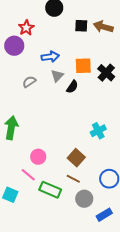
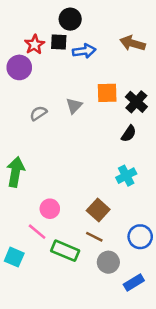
black square: (81, 26) -> (59, 42), moved
blue arrow: (50, 57) -> (84, 51), moved
black semicircle: (72, 87) -> (129, 134), moved

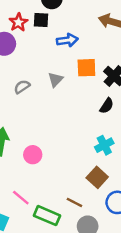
blue arrow: (84, 51) -> (67, 40), moved
pink circle: (50, 209) -> (33, 155), moved
brown square: (98, 210) -> (97, 177), moved

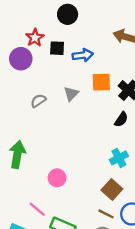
black square: (41, 20) -> (57, 48), moved
pink circle: (33, 155) -> (57, 178), moved
brown line: (74, 202) -> (106, 214), moved

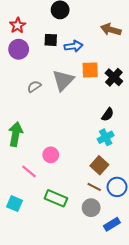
red star: (35, 38) -> (18, 25), moved
gray triangle: (71, 94) -> (63, 80), size x1.6
black semicircle: (121, 119) -> (108, 114), moved
pink line: (37, 209) -> (29, 171), moved

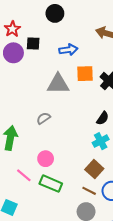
black square: (51, 40) -> (33, 43), moved
gray triangle: (63, 80) -> (58, 84), turned 45
gray semicircle: (34, 87) -> (43, 118), moved
green rectangle: (56, 198) -> (51, 184), moved

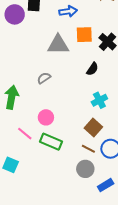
black semicircle: (103, 118) -> (92, 69), moved

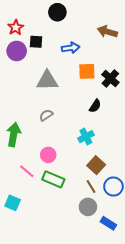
gray triangle: (58, 45) -> (47, 81), moved
cyan cross: (99, 100) -> (86, 137), moved
brown line: (88, 149) -> (91, 187), turned 32
blue rectangle: (106, 185) -> (108, 223), turned 63

